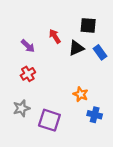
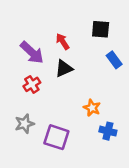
purple arrow: (28, 46) -> (32, 53), size x1.5
black triangle: (76, 48) -> (64, 68), moved

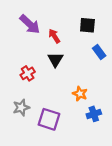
purple arrow: (32, 53) -> (30, 24), moved
black triangle: (64, 68) -> (55, 59), turned -35
blue cross: (108, 131) -> (94, 114), turned -32

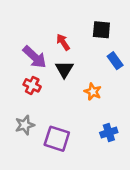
purple arrow: (30, 24) -> (35, 57), moved
red cross: (28, 73) -> (32, 85), turned -32
orange star: (80, 94) -> (93, 92), moved

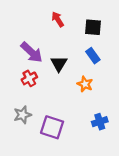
red arrow: (63, 42) -> (58, 19), moved
blue rectangle: (115, 61) -> (93, 56), moved
red cross: (32, 85) -> (29, 78), turned 35

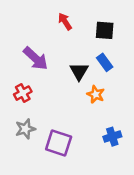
black triangle: (59, 64) -> (79, 71), moved
red cross: (29, 78) -> (23, 93), moved

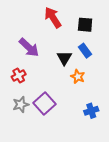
red arrow: (65, 21) -> (53, 17), size x1.5
purple square: (59, 143) -> (45, 104), moved, turned 30

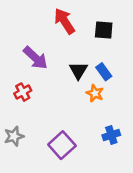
blue rectangle: (85, 51) -> (104, 72), moved
purple square: (45, 104) -> (62, 145), moved
gray star: (21, 105) -> (14, 136), moved

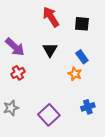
purple arrow: (35, 58) -> (15, 47), moved
black triangle: (78, 70) -> (50, 50), moved

